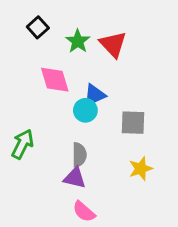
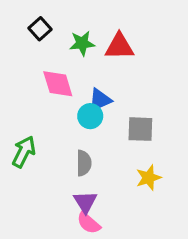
green star: (78, 41) -> (82, 43), turned 30
red triangle: (113, 44) -> (119, 47), turned -48
purple triangle: (75, 178) -> (85, 202), moved, turned 45

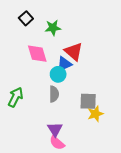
red triangle: (119, 47) -> (74, 52), moved, turned 42
gray square: (140, 129) -> (88, 101), moved
gray semicircle: (84, 163) -> (54, 94), moved

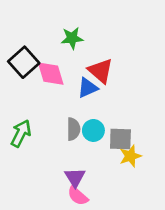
black square: (26, 18) -> (24, 62), moved, size x1.5
cyan circle: (58, 74) -> (93, 130), moved

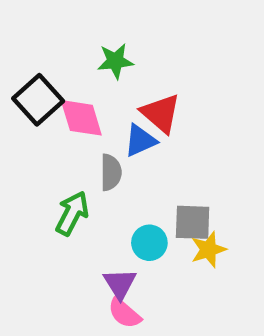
gray semicircle: (73, 129) -> (111, 172), moved
cyan circle: (93, 130) -> (149, 243), moved
green arrow: (21, 133) -> (72, 213), moved

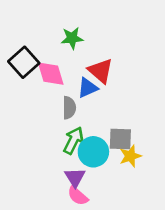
green arrow: (72, 213) -> (73, 140), moved
cyan circle: (149, 243) -> (93, 152), size x1.4

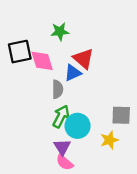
black square: (24, 62) -> (20, 52), turned 30
gray square: (120, 139) -> (121, 115), moved
yellow star: (130, 156) -> (109, 140), moved

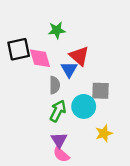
blue triangle: (73, 73) -> (69, 69), turned -36
gray square: (121, 115) -> (101, 91), moved
cyan circle: (78, 126) -> (84, 106), moved

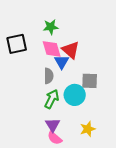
pink diamond: (40, 58) -> (52, 49), moved
yellow star: (104, 133) -> (88, 129), moved

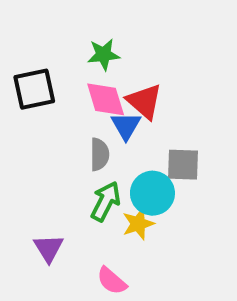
purple triangle: (53, 125) -> (48, 248), moved
yellow star: (88, 129) -> (138, 224), moved

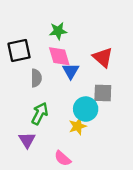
red triangle: (144, 101) -> (103, 57), moved
gray semicircle: (99, 154) -> (36, 78), moved
green arrow: (106, 201) -> (40, 114), moved

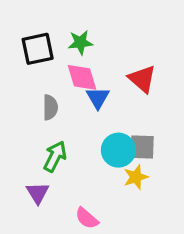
black square: (19, 50) -> (38, 49), moved
gray square: (103, 93) -> (142, 147), moved
yellow star: (78, 126) -> (136, 177), moved

